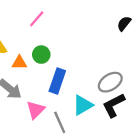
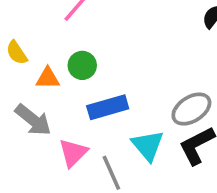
blue rectangle: (57, 81) -> (108, 107), turned 55
cyan triangle: (83, 105) -> (148, 145), turned -40

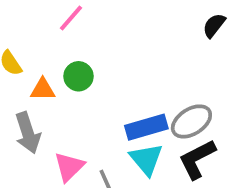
blue rectangle: (108, 107) -> (146, 127), moved
gray arrow: (33, 120) -> (28, 133), turned 33

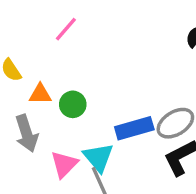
green circle: (79, 76) -> (73, 104), moved
cyan triangle: (146, 159) -> (98, 157), moved

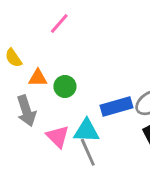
cyan triangle: (98, 157) -> (86, 131), turned -48
pink triangle: (64, 164) -> (58, 137), turned -30

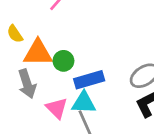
orange triangle: (38, 78) -> (38, 53), size x1.6
blue rectangle: (116, 107) -> (89, 80), moved

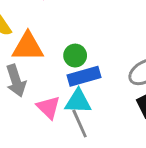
green circle: (63, 61) -> (75, 56), moved

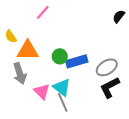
blue rectangle: (84, 76) -> (77, 61), moved
cyan triangle: (78, 101) -> (62, 87), turned 36

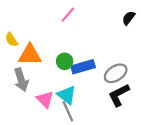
pink line: (43, 12) -> (68, 15), moved

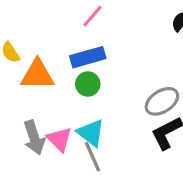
blue rectangle: (83, 67) -> (88, 57), moved
gray arrow: (21, 80) -> (34, 138), moved

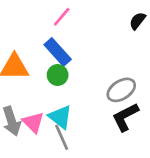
blue rectangle: (88, 57) -> (58, 52), turned 64

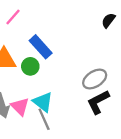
pink line: (62, 17) -> (13, 17), moved
green circle: (58, 75) -> (30, 66), moved

